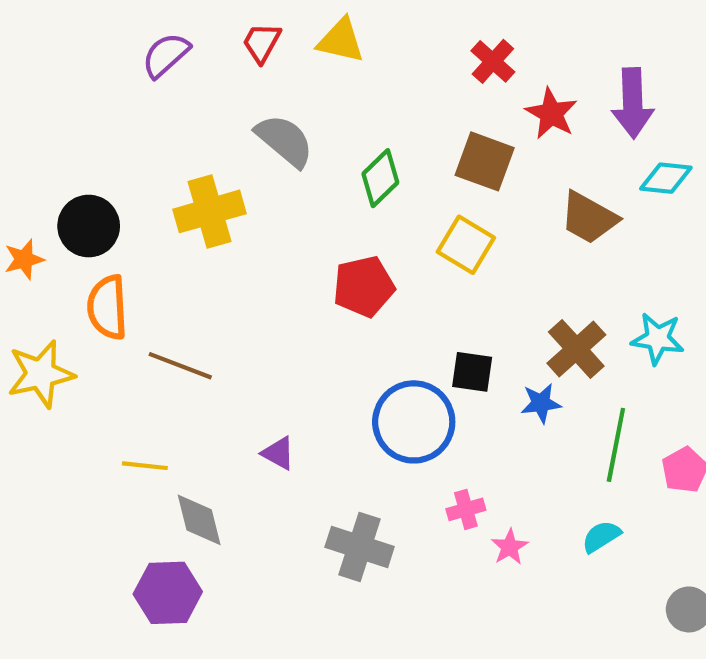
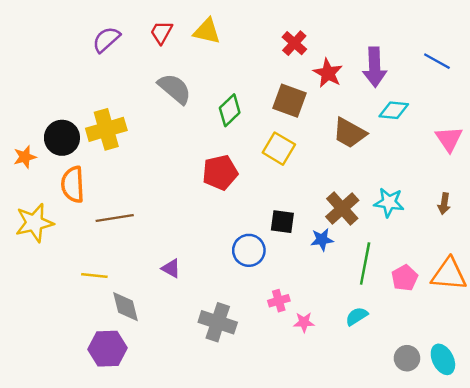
yellow cross: (210, 211) -> (106, 129), moved
brown line: (180, 366) -> (115, 218), turned -30
blue circle: (414, 422) -> (249, 250), size x0.7
pink star: (510, 547) -> (304, 322), turned 30

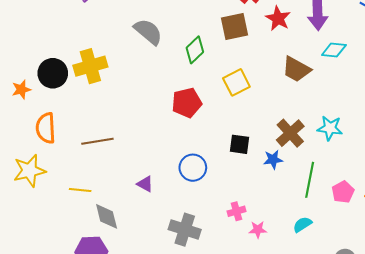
brown square: (290, 101) -> (234, 27), moved, turned -32
yellow square: (279, 149) -> (236, 82), turned 32
orange semicircle: (73, 184) -> (46, 128), moved
yellow star: (34, 223) -> (29, 171), moved
blue circle: (249, 250) -> (193, 168), moved

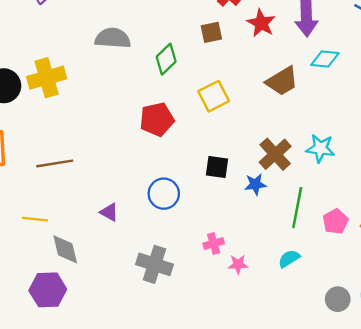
brown square: (234, 27) -> (211, 32), size x0.7
gray semicircle: (148, 32) -> (113, 38), turned -36
brown trapezoid: (296, 69) -> (282, 81), turned -60

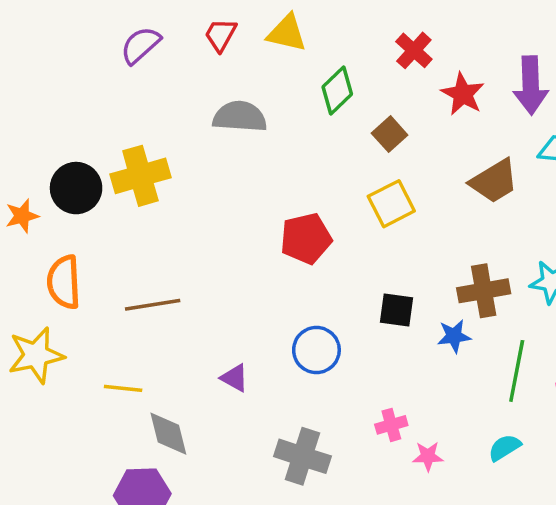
brown square: (211, 32) -> (390, 134), moved, turned -30
green diamond: (166, 59) -> (337, 91), moved
brown cross: (275, 154) -> (484, 291), turned 32

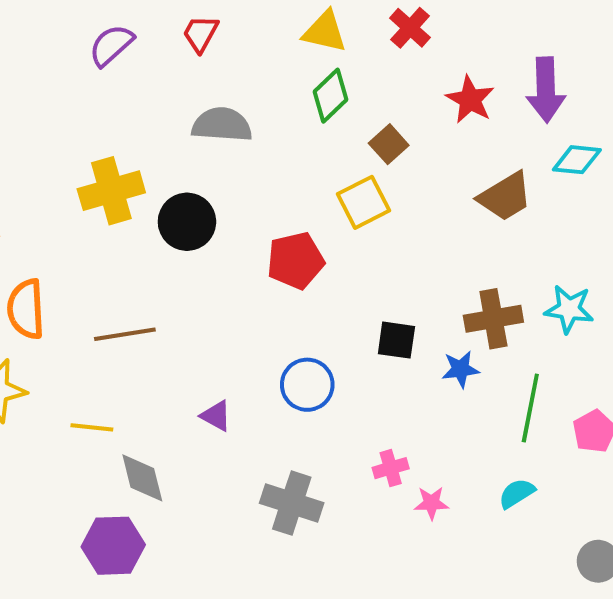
yellow triangle: (287, 33) -> (325, 32), moved
red cross: (414, 50) -> (410, 28), moved
black circle: (76, 188) -> (187, 222), moved
yellow square: (391, 204) -> (363, 202), moved

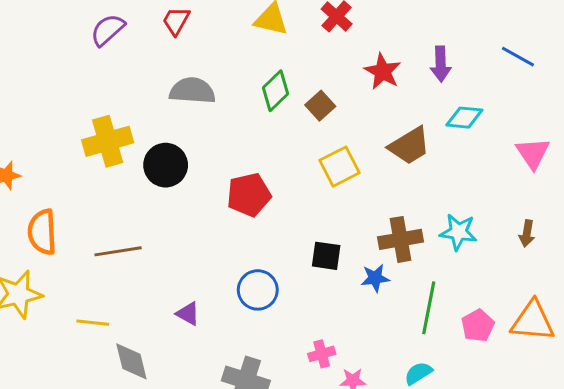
purple arrow: (546, 90) -> (441, 64), size x0.7
green diamond: (330, 96) -> (276, 91), moved
yellow square: (363, 202) -> (340, 167), moved

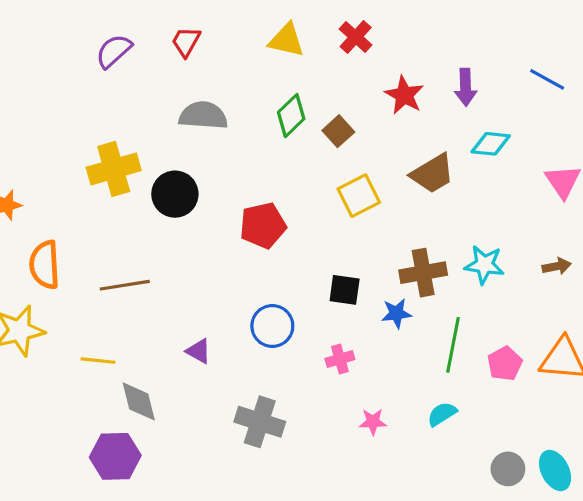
brown arrow: (527, 233) -> (557, 266), turned -110
pink cross: (322, 354) -> (340, 359), moved

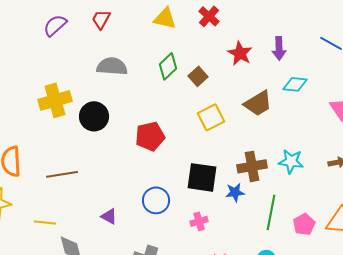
black square: (345, 290) -> (202, 177), size x1.5

